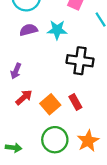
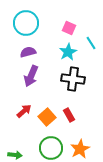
cyan star: (57, 30) -> (68, 52), moved, turned -30
purple arrow: (16, 71) -> (31, 76), moved, size x1.5

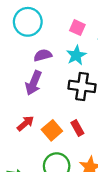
purple semicircle: (28, 52) -> (43, 55), moved

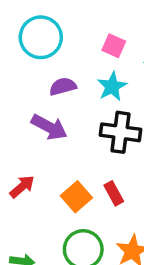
purple arrow: (34, 83) -> (49, 127), turned -85
red arrow: (25, 123) -> (22, 187), moved

